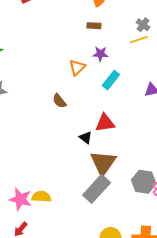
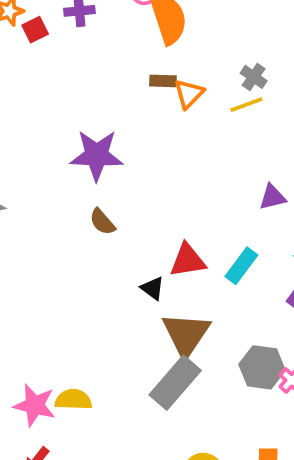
purple star: (100, 54) -> (97, 155), moved, size x1.8
orange triangle: (77, 67) -> (189, 94), moved
cyan rectangle: (111, 80) -> (241, 266), moved

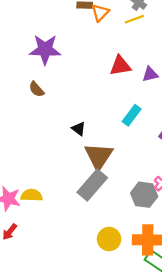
brown semicircle: (102, 222) -> (36, 89), moved
red triangle: (188, 260) -> (120, 66), moved
gray hexagon: (262, 367) -> (144, 195), moved

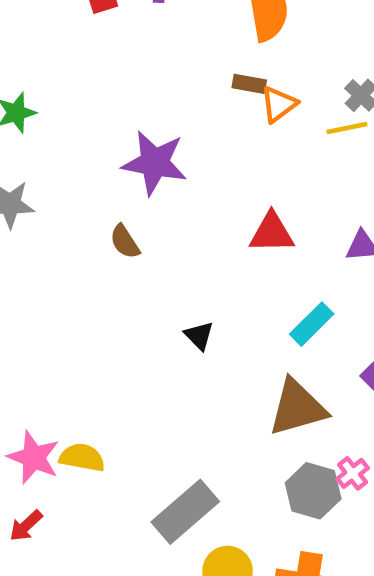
red triangle: (120, 66) -> (272, 233), moved
brown triangle: (99, 156) -> (297, 408), moved, turned 32
gray rectangle: (92, 185) -> (185, 512), moved

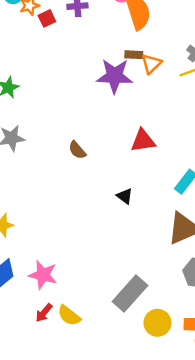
purple star: (155, 163) -> (115, 76), moved
red triangle: (272, 233) -> (143, 141), moved
yellow semicircle: (82, 458) -> (69, 316), moved, turned -145

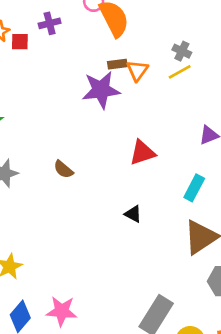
red square: (47, 18) -> (20, 42), turned 36
brown semicircle: (77, 150) -> (63, 169), moved

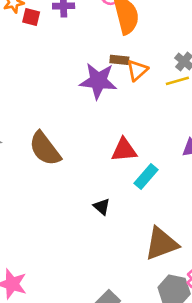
brown semicircle: (63, 169) -> (45, 149), size x1.8
cyan rectangle: (194, 188) -> (146, 177), moved

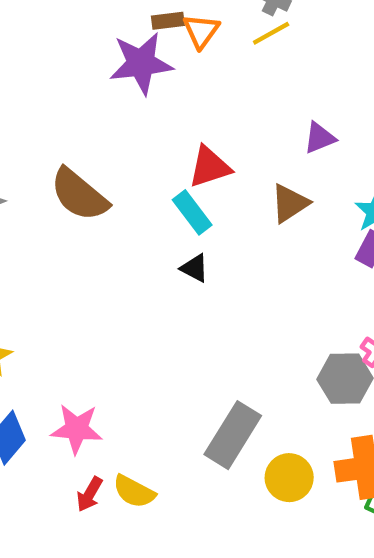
cyan rectangle: (146, 177) -> (192, 212), moved, turned -65
brown triangle: (161, 244) -> (290, 203), moved, size x0.7

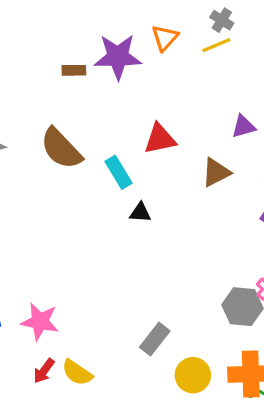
brown rectangle: (168, 21) -> (74, 70), moved
cyan rectangle: (192, 212) -> (119, 172), moved
black triangle: (195, 268) -> (140, 213), turned -30
gray rectangle: (233, 435) -> (155, 339), size x0.7

